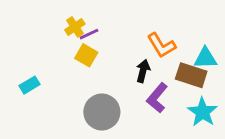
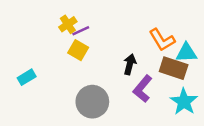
orange L-shape: (161, 45) -> (162, 40), moved

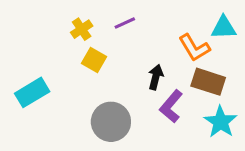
purple line: (81, 31) -> (125, 23), moved
cyan triangle: (186, 53) -> (224, 28), moved
cyan rectangle: (27, 77) -> (32, 92), size x1.5

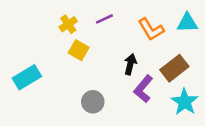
orange L-shape: (194, 48) -> (151, 29), moved
brown rectangle: (208, 82) -> (174, 68), turned -56
gray circle: (111, 122) -> (93, 102), size x0.7

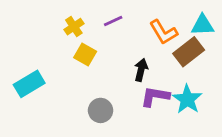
brown rectangle: (174, 68) -> (189, 52), moved
purple L-shape: (143, 89) -> (155, 96), turned 60
cyan star: (185, 102) -> (187, 99), moved

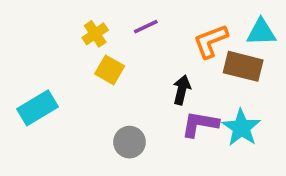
orange L-shape: (163, 32) -> (211, 41), turned 100
brown rectangle: (189, 52) -> (243, 66), turned 52

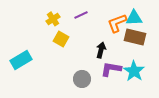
cyan triangle: (261, 32) -> (134, 18), moved
gray circle: (129, 142) -> (82, 79), moved

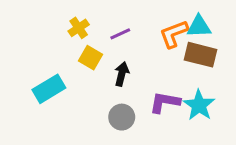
purple line: (81, 15) -> (120, 34), moved
black arrow: (101, 50) -> (122, 74), moved
cyan rectangle: (21, 60) -> (49, 89), moved

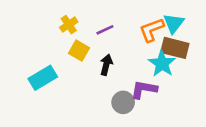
cyan triangle: (199, 26) -> (174, 23), turned -50
cyan star: (199, 105) -> (162, 63), moved
gray circle: (122, 117) -> (123, 102), moved

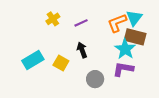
yellow square: (79, 51) -> (61, 63), moved
black arrow: (106, 65) -> (82, 50), turned -35
purple L-shape: (144, 89) -> (123, 69), moved

